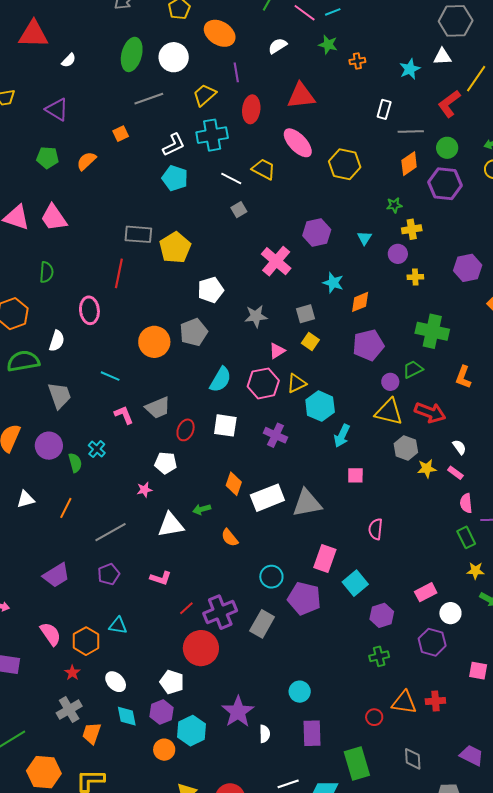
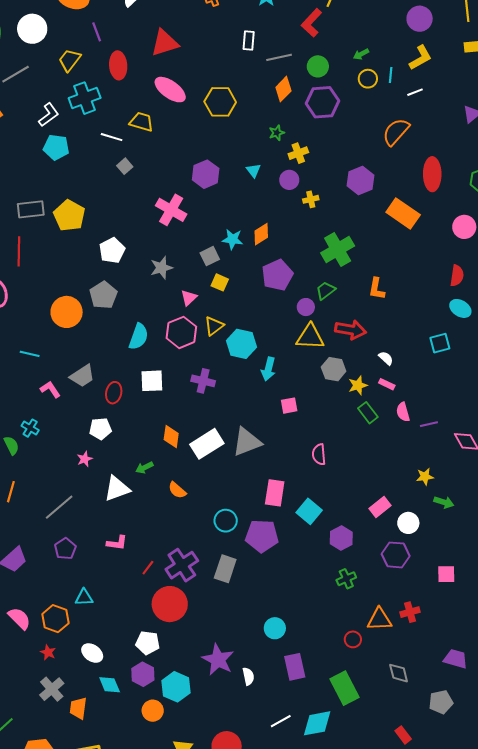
cyan star: (333, 283) -> (233, 239), moved
green cross: (432, 331) -> (338, 249), turned -32
green rectangle: (466, 537) -> (368, 413), moved

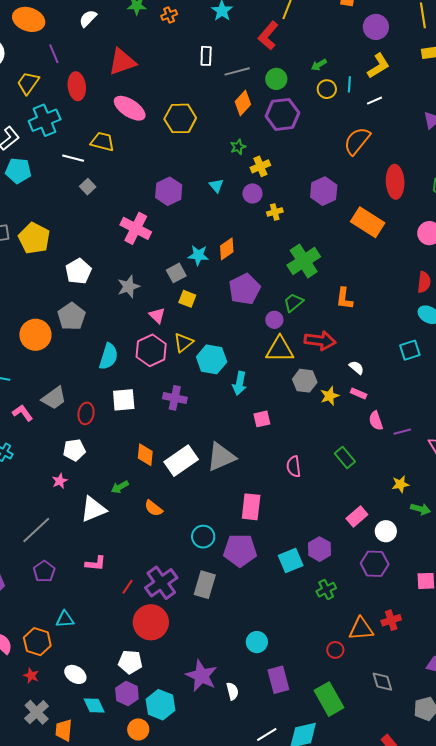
pink triangle: (189, 298) -> (157, 315), turned -30
green rectangle: (368, 413) -> (345, 457), moved
cyan square: (309, 511) -> (291, 561), moved, turned 30

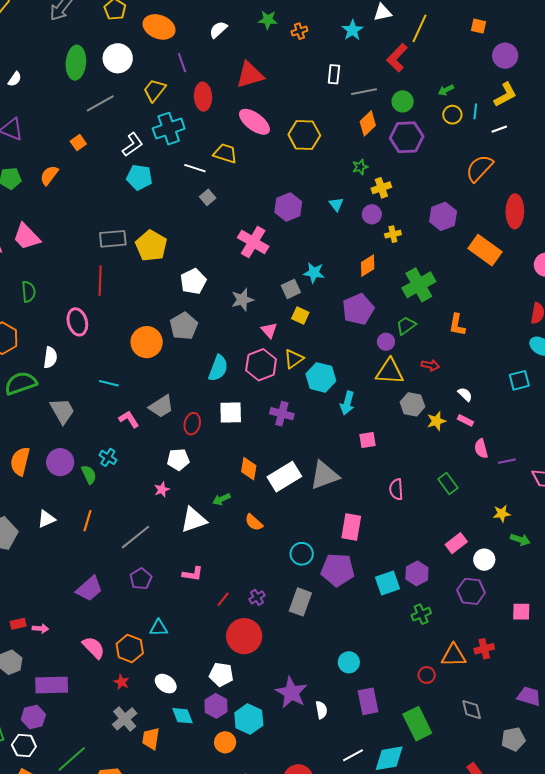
orange diamond: (227, 249) -> (368, 266), moved
red arrow: (320, 341) -> (430, 365), size x0.6
purple cross: (161, 583) -> (257, 597), size x0.5

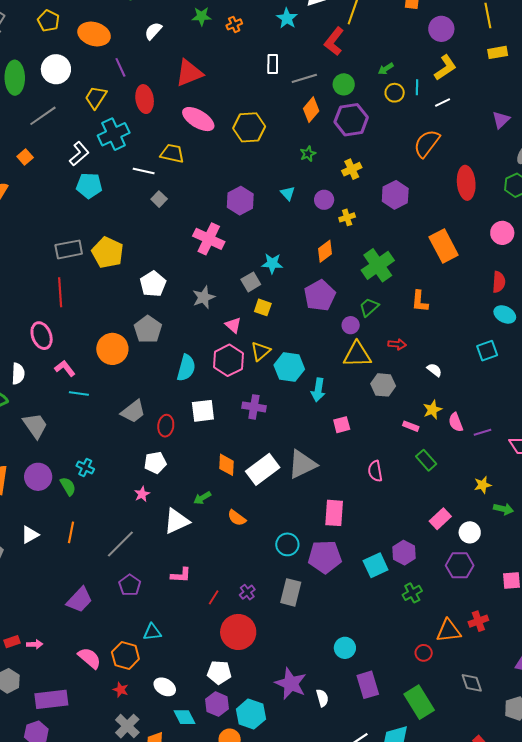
yellow cross: (381, 188) -> (352, 169), moved
orange rectangle: (485, 250) -> (444, 246), moved, turned 32
pink L-shape: (129, 419) -> (65, 368), moved
pink rectangle: (465, 420) -> (411, 426), moved
yellow star: (436, 421) -> (432, 410), moved

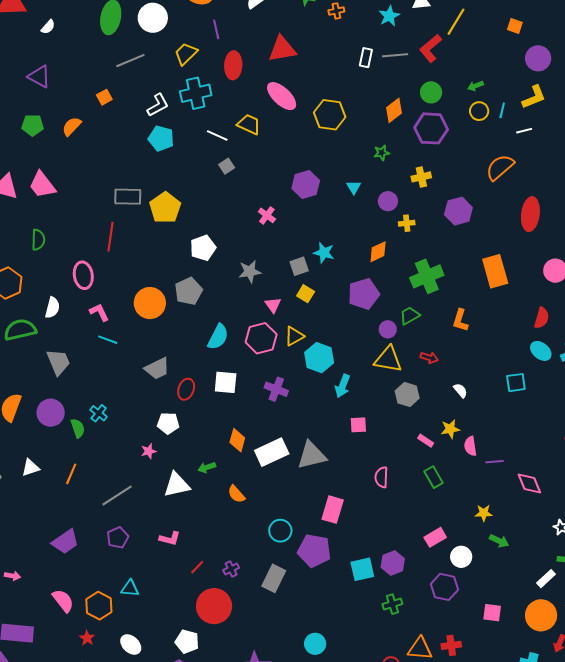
gray line: (304, 78) -> (395, 55), moved
pink cross: (209, 239) -> (267, 215), size x0.6

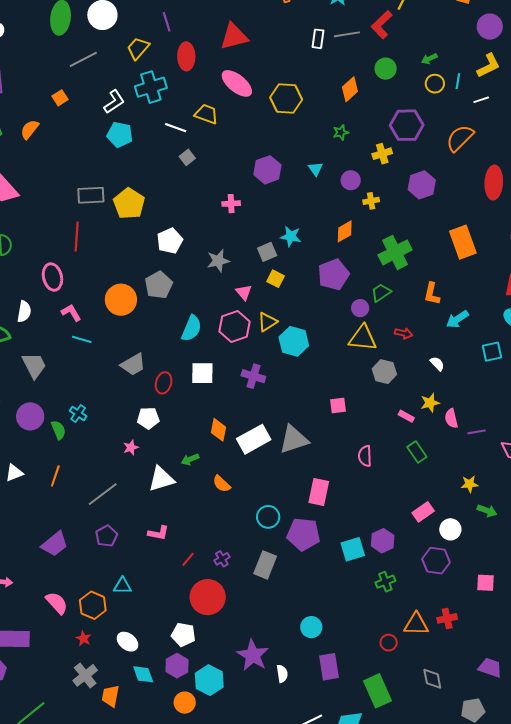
purple hexagon: (431, 128) -> (407, 125), moved
pink cross: (267, 215) -> (231, 204), turned -36
cyan arrow: (343, 386) -> (457, 319), moved, turned 40

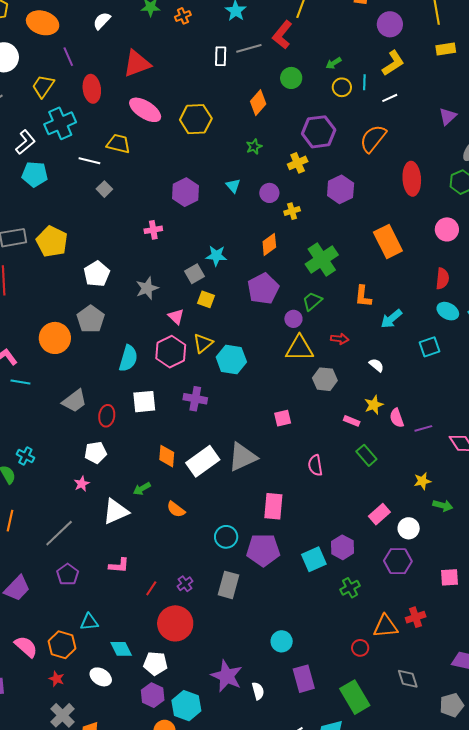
cyan diamond: (143, 674) -> (121, 649), moved

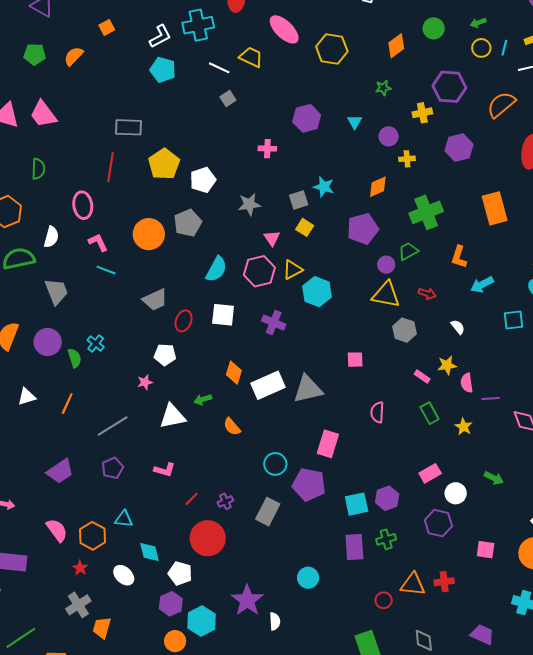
yellow pentagon: (52, 242) -> (164, 164), moved
yellow star: (422, 481) -> (464, 427), moved, turned 30
purple rectangle: (304, 679) -> (354, 547), moved

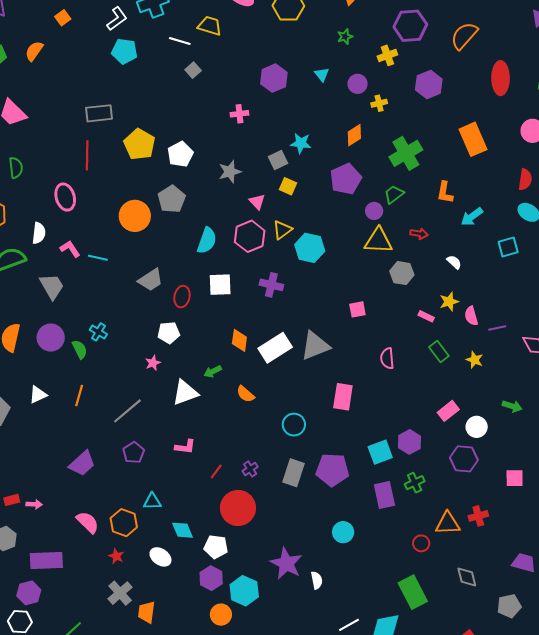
pink L-shape: (98, 242) -> (70, 249), moved
purple pentagon: (309, 484) -> (332, 470), moved

